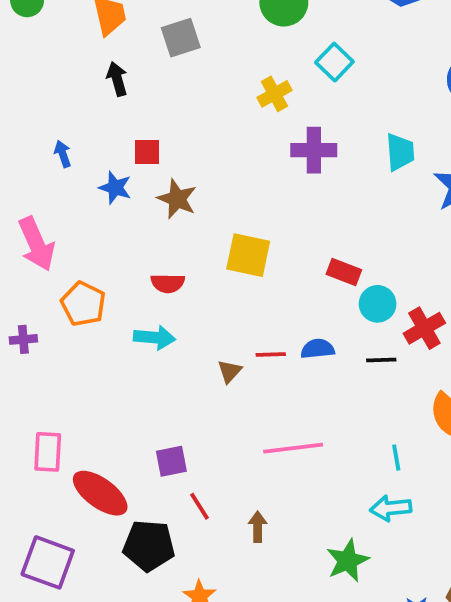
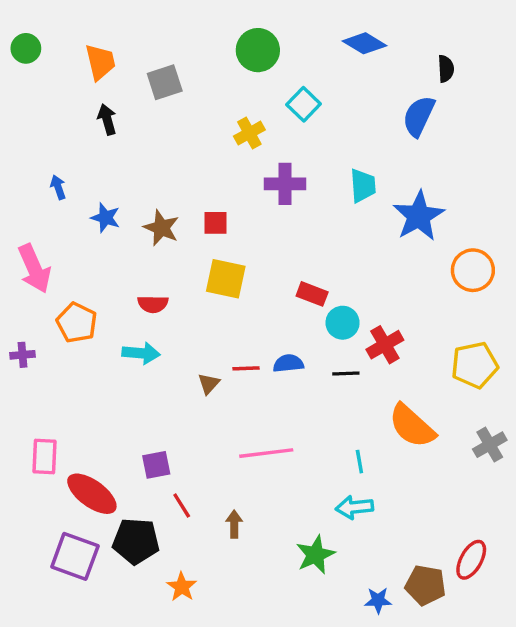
red square: (147, 152) -> (216, 223), moved
purple square: (48, 562) -> (75, 556), moved

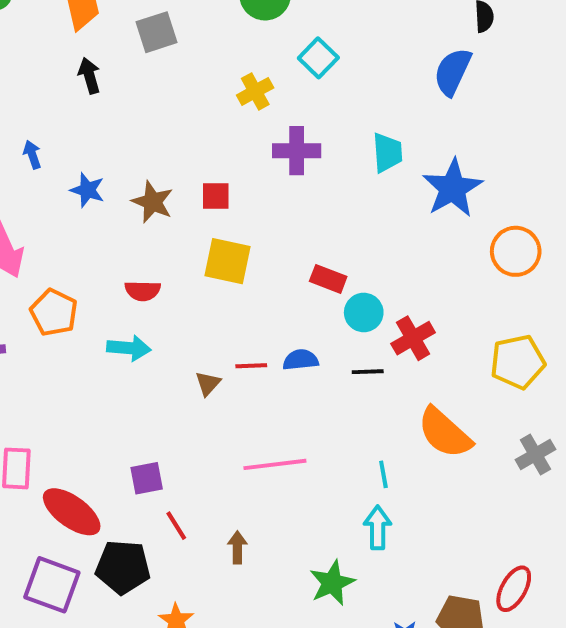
cyan arrow: (354, 507) -> (378, 528), turned 96

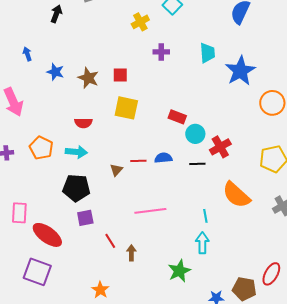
black arrow: (89, 76) -> (56, 14), turned 36
purple cross: (297, 151) -> (161, 52), size x0.7
orange pentagon: (54, 312) -> (41, 148), moved
red line: (176, 526) -> (110, 241), moved
black pentagon: (123, 567) -> (76, 188), moved

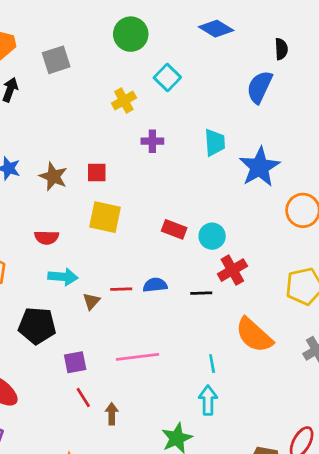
cyan circle: (195, 134) -> (212, 236), moved
cyan arrow: (76, 152) -> (63, 277), moved
purple square: (85, 218) -> (75, 362), moved

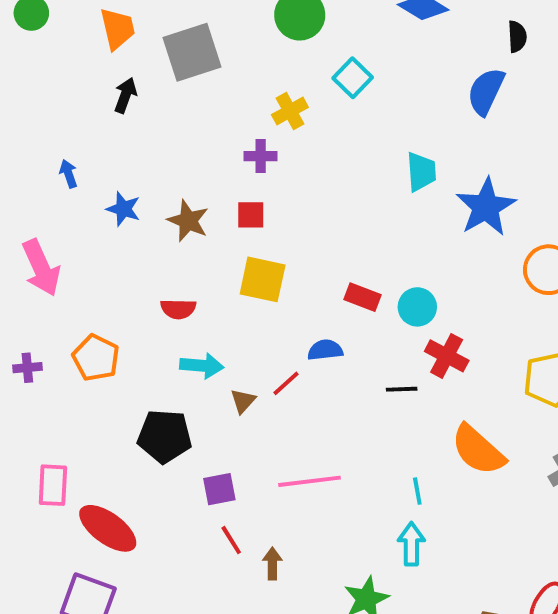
gray square: (56, 60) -> (192, 52), size x1.4
purple cross: (152, 141) -> (261, 156), moved
red cross: (232, 270) -> (447, 356), turned -32
blue semicircle: (155, 285) -> (325, 350), moved
red line: (121, 289) -> (286, 383), turned -40

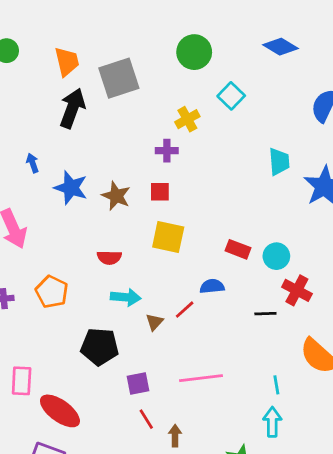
black arrow: (125, 95) -> (72, 108), size x1.6
blue star: (123, 209) -> (71, 188), size x1.4

